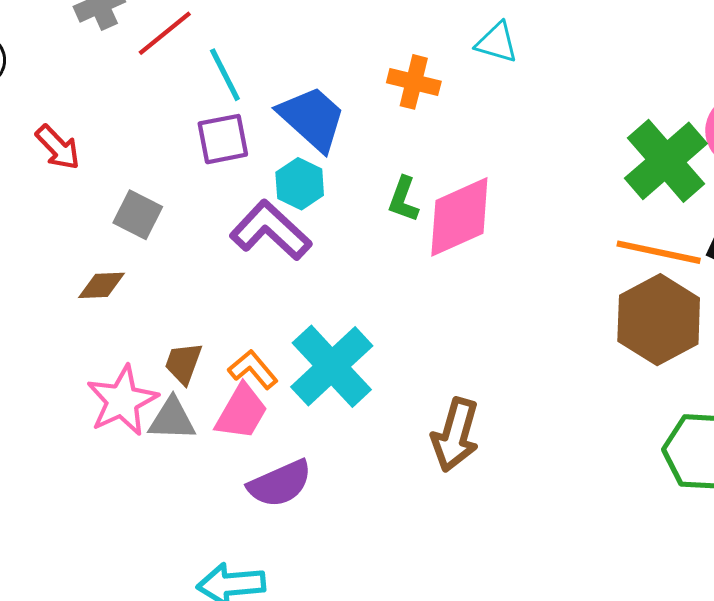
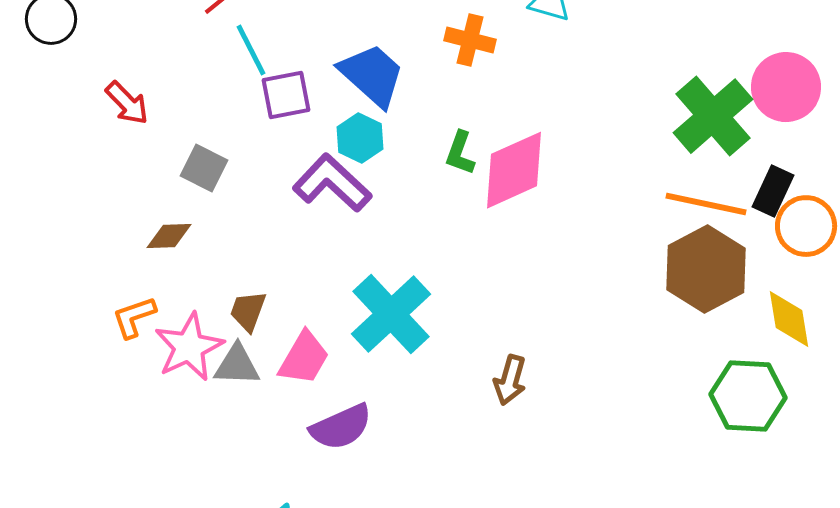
cyan line: (225, 75) -> (251, 50), moved
orange L-shape: (253, 369) -> (134, 317), moved, turned -69
brown arrow: (455, 435) -> (510, 380), size x0.7

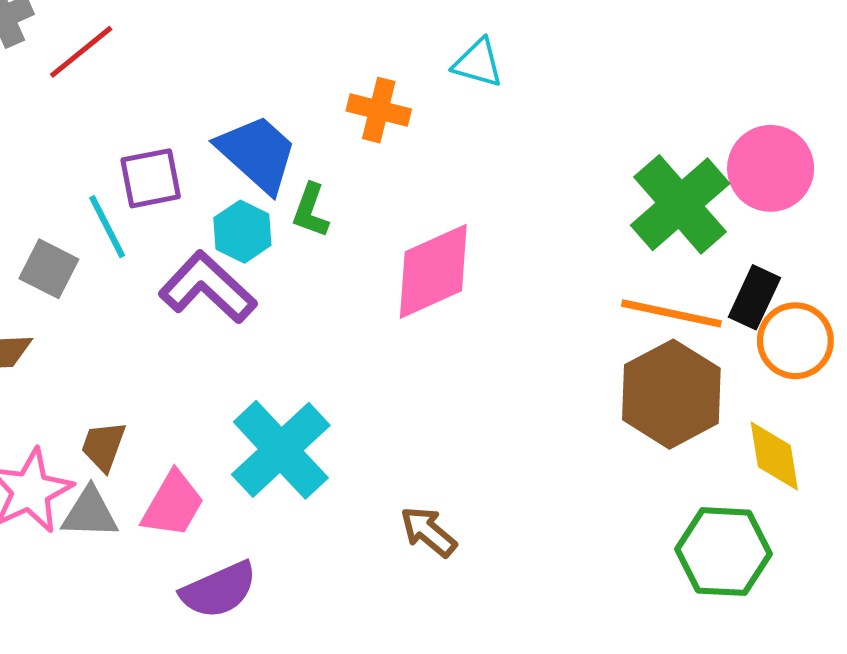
cyan line: (251, 50) -> (107, 227), moved
green L-shape: (460, 153) -> (311, 211), moved
brown arrow: (510, 380) -> (428, 532), turned 114

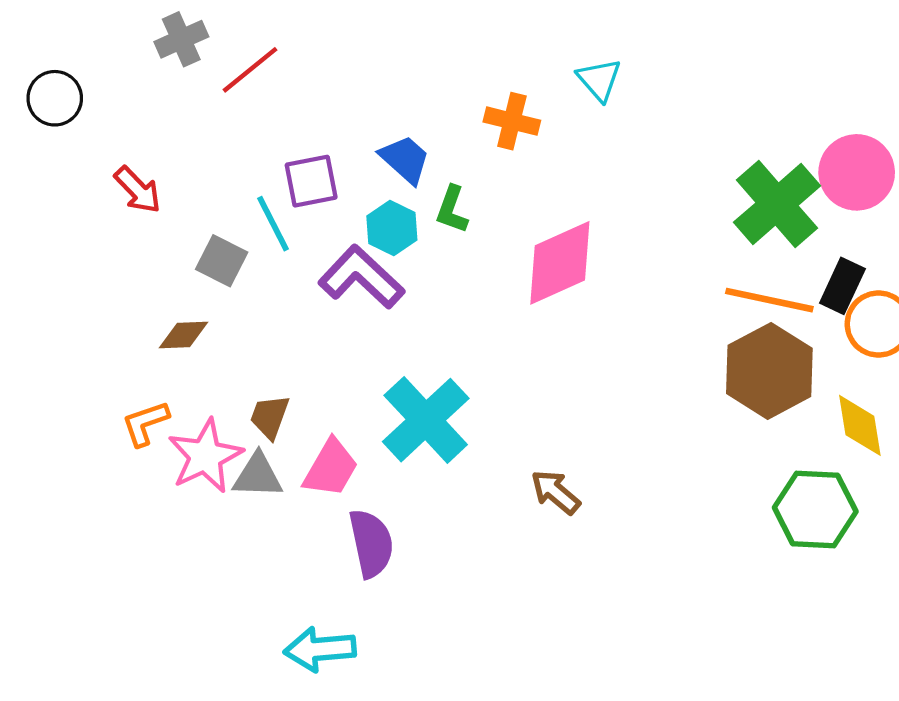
cyan triangle: (478, 63) -> (599, 80), turned 33
blue trapezoid: (257, 153) -> (405, 159), size x0.7
purple semicircle: (219, 590) -> (371, 543), turned -78

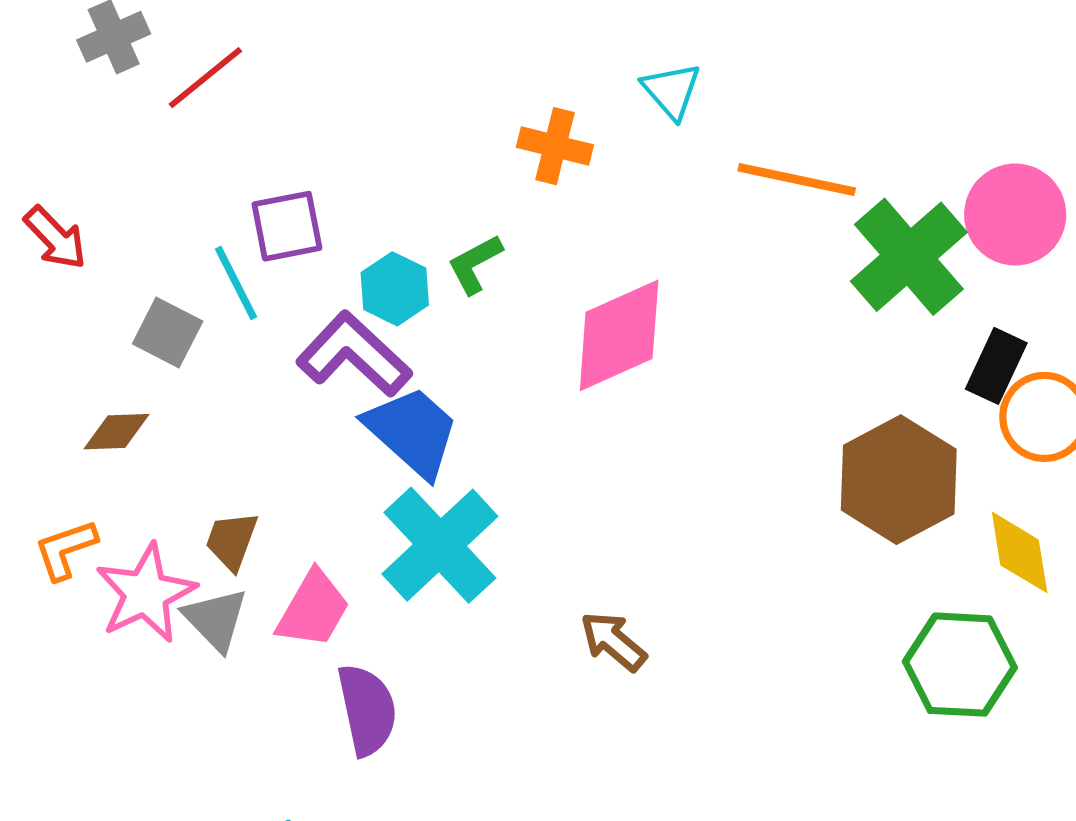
blue trapezoid: (405, 159) -> (412, 432), moved, size x1.4
green L-shape: (452, 209) -> (475, 264), turned 42
orange line: (769, 300) -> (797, 180), moved
gray triangle: (258, 476) -> (216, 619), turned 44

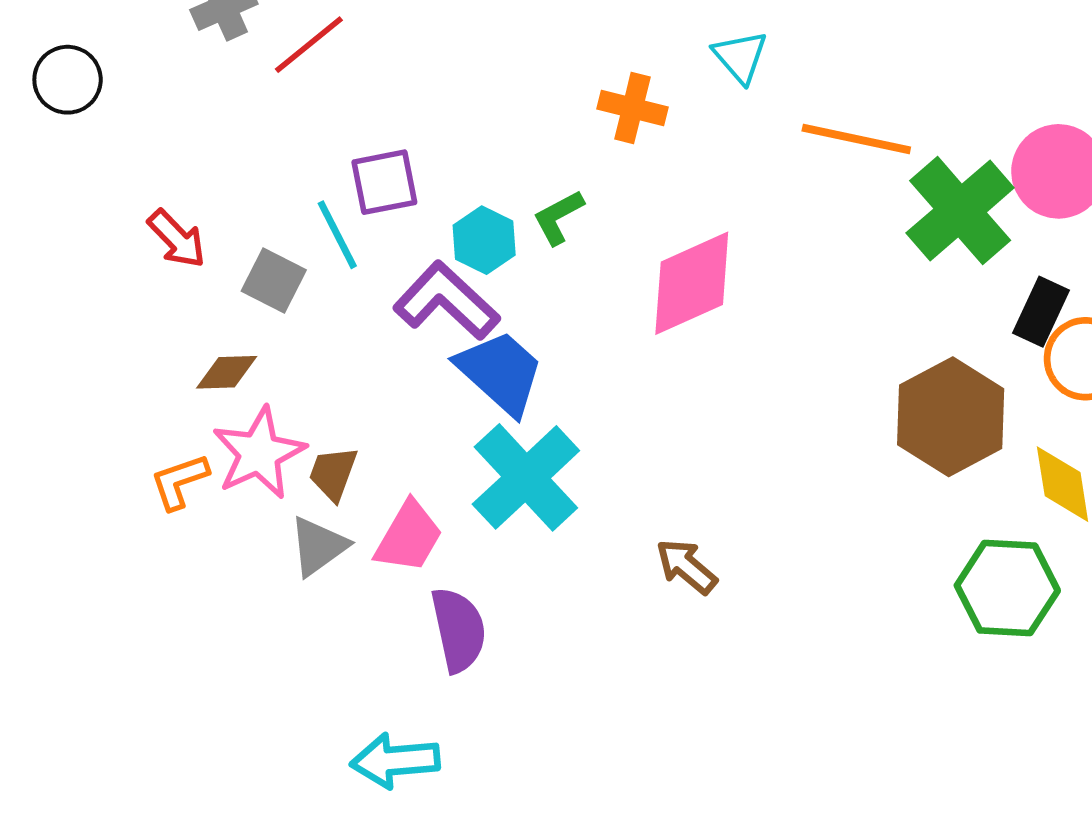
red arrow: (55, 238) -> (177, 239), moved
pink star: (146, 593) -> (259, 453), moved
gray triangle: (216, 619) -> (318, 546), turned 38

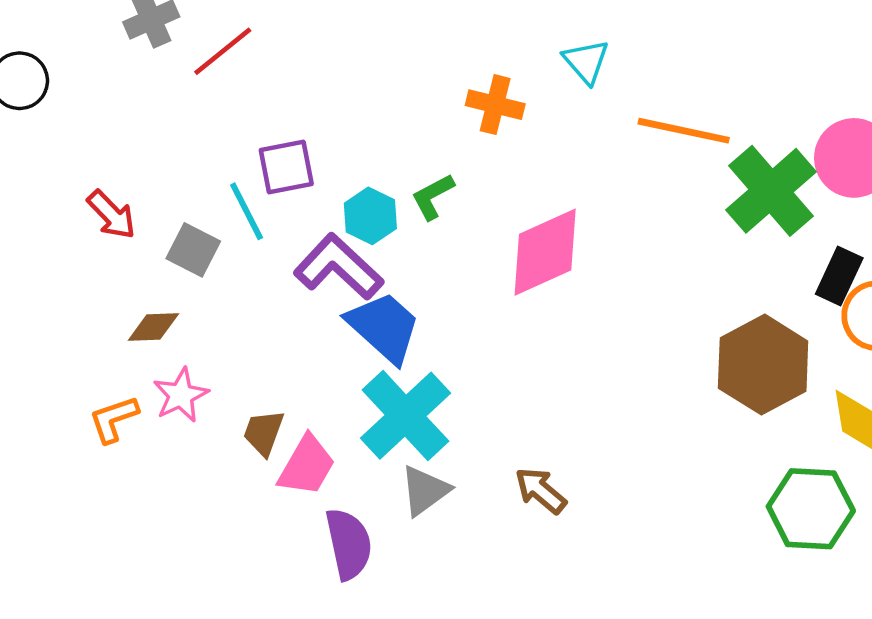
pink star: (259, 453) -> (181, 395), size x0.7
brown trapezoid: (333, 473) -> (264, 433), moved
gray triangle: (318, 546) -> (425, 491), moved

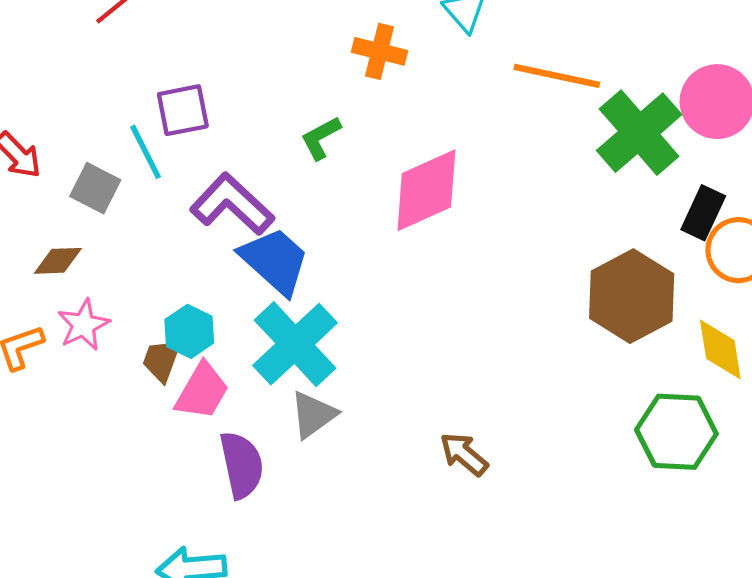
cyan hexagon: (370, 216) -> (189, 331), moved
brown arrow: (541, 491) -> (464, 454), moved

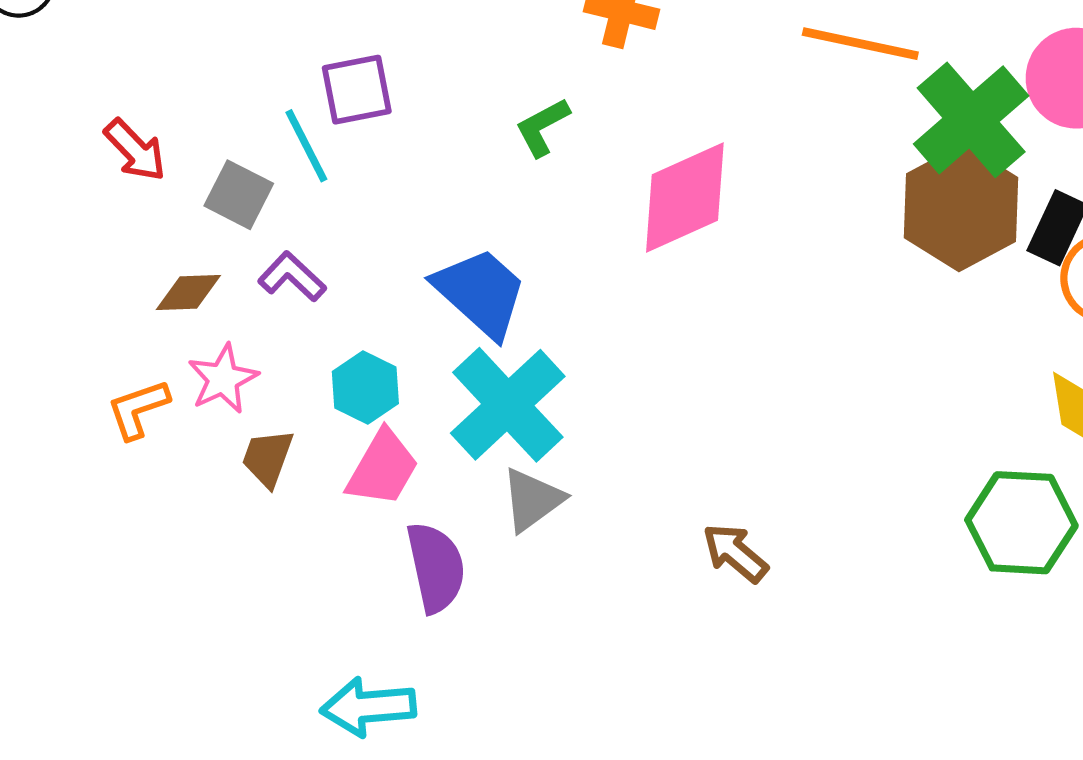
purple L-shape: (232, 204) -> (292, 277), moved, size x0.6
brown hexagon: (632, 296) -> (961, 208), moved
brown trapezoid: (161, 360) -> (268, 458), moved

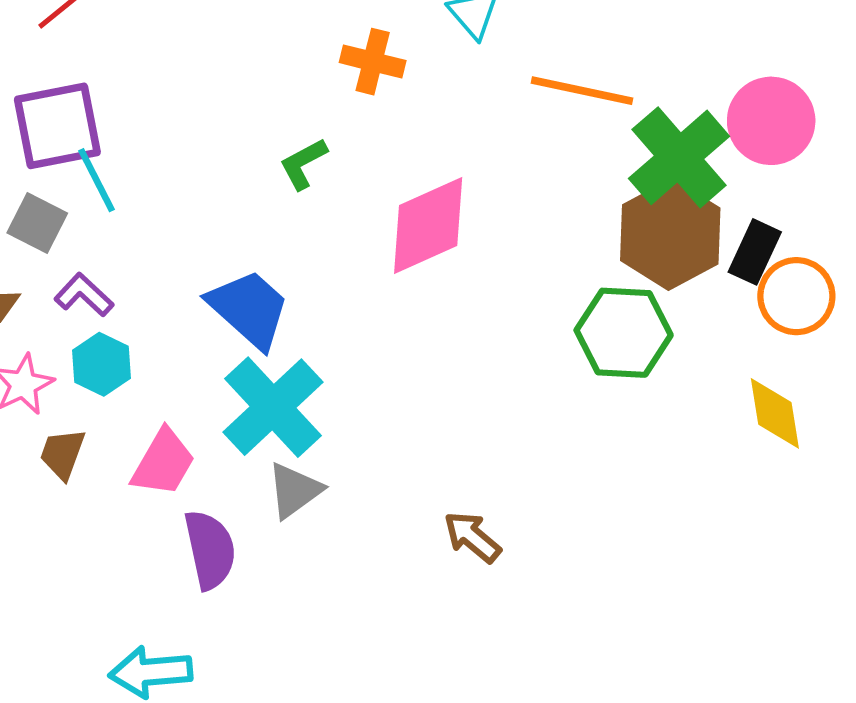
purple square: (357, 90) -> (57, 126), moved, size x1.4
cyan hexagon: (365, 387) -> (102, 364), moved
green hexagon: (1021, 523) -> (624, 333), moved

